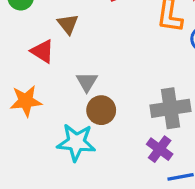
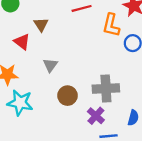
brown circle: (101, 110) -> (67, 96), moved
cyan star: (76, 142) -> (20, 103), moved

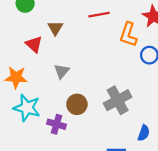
gray cross: (106, 89) -> (118, 100), turned -30
purple cross: (96, 116) -> (57, 124), moved, turned -30

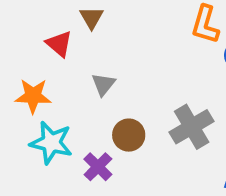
purple cross: (57, 124) -> (98, 167), turned 30

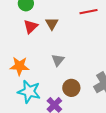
red triangle: (59, 44) -> (31, 27), moved, turned 35

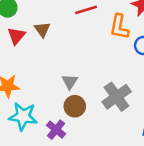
gray triangle: (58, 60) -> (70, 82), moved

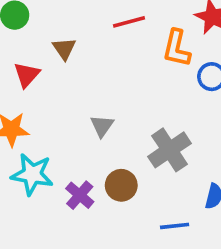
red triangle: (16, 36) -> (27, 75), moved
brown circle: (75, 106) -> (121, 185), moved

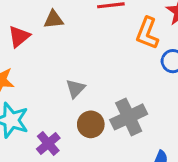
brown triangle: (64, 49) -> (54, 19), turned 50
brown circle: (121, 185) -> (91, 124), moved

